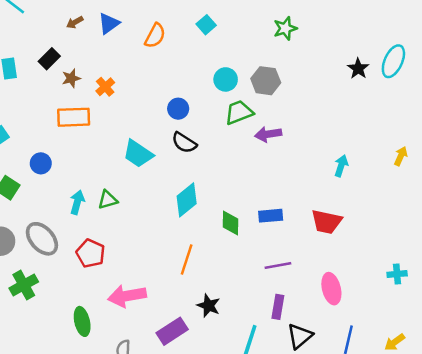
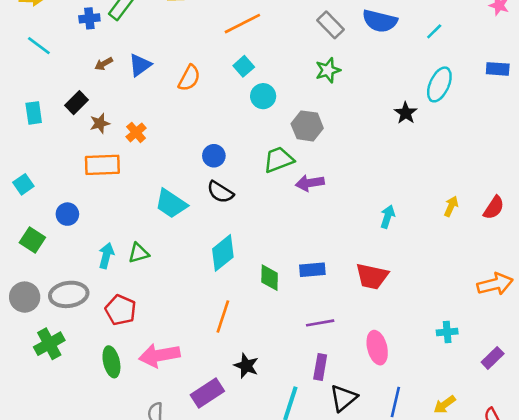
cyan ellipse: (393, 61) -> (439, 84), moved
cyan circle: (226, 79) -> (263, 96), moved
gray ellipse: (42, 239) -> (69, 294), turned -56
green ellipse: (82, 321) -> (111, 362), moved

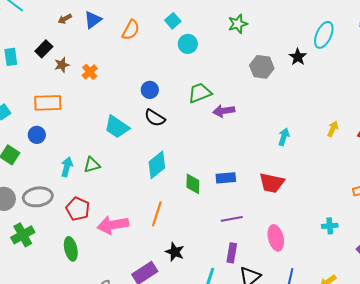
gray hexagon: (307, 126) -> (262, 67), moved
orange rectangle: (102, 165) -> (48, 103), moved
pink arrow: (159, 355) -> (113, 225), moved

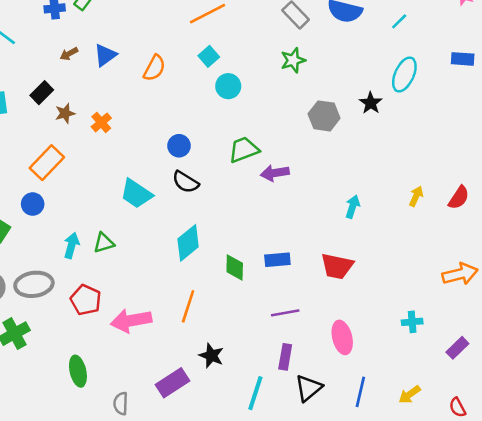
orange rectangle: (48, 103) -> (47, 163), turned -44
green ellipse: (71, 249) -> (78, 371), moved

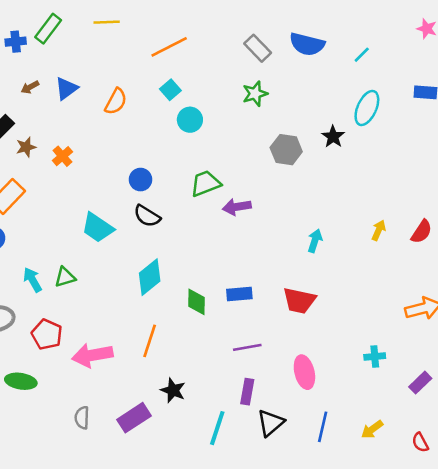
cyan arrow: (71, 245) -> (33, 280), turned -45
green ellipse: (78, 371) -> (21, 381), moved, turned -68
gray semicircle: (121, 404) -> (82, 418), moved

